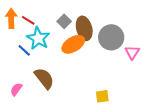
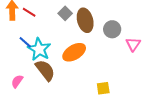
gray circle: (111, 37) -> (112, 29), size x0.7
cyan star: (38, 38) -> (39, 49), moved
orange ellipse: (73, 44) -> (74, 52), moved

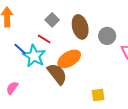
red line: (29, 12) -> (44, 39), moved
gray square: (65, 13) -> (52, 20), moved
brown semicircle: (45, 70) -> (57, 74), moved

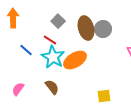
gray circle: (107, 36) -> (103, 29), moved
cyan star: (34, 56) -> (53, 57), moved
brown semicircle: (57, 74) -> (52, 87), moved, size x0.7

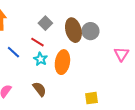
cyan star: (53, 57) -> (40, 59), size x0.6
orange ellipse: (75, 60) -> (62, 62), turned -50

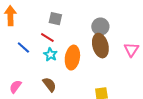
gray square: (45, 23) -> (55, 19), turned -32
brown ellipse: (73, 30) -> (100, 46), moved

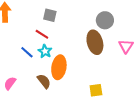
gray circle: (100, 27) -> (105, 20), moved
blue line: (23, 48) -> (27, 52), moved
orange ellipse: (72, 58) -> (59, 67), moved

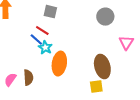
brown ellipse: (95, 42) -> (102, 67), moved
blue line: (27, 52) -> (36, 40), moved
brown semicircle: (44, 81) -> (28, 78), moved, turned 35

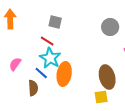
blue line: (36, 40) -> (41, 73), moved
cyan star: (45, 48) -> (50, 58), size x1.5
pink semicircle: (10, 80) -> (15, 64), moved

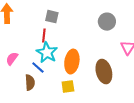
red line: (47, 41) -> (44, 36), turned 64
orange ellipse: (64, 74) -> (72, 62), moved
yellow square: (101, 97) -> (68, 87), moved

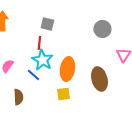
brown semicircle: (30, 83) -> (18, 97), moved

